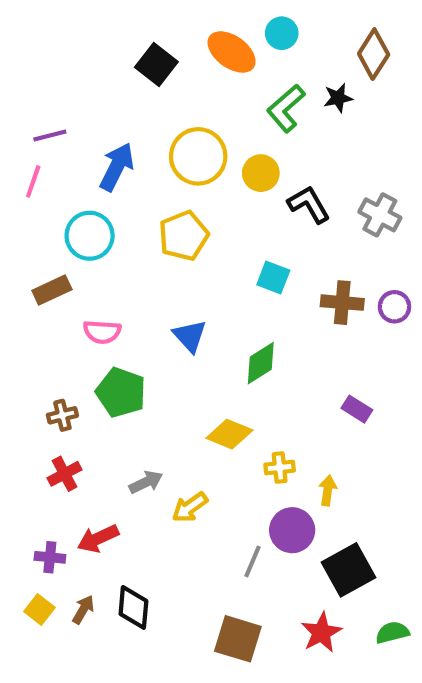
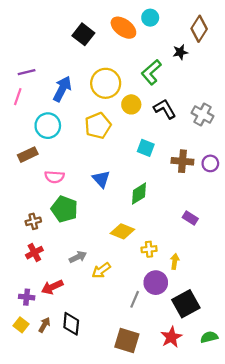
green L-shape: (286, 108) -> (151, 72), moved
yellow circle: (261, 173) -> (131, 104), moved

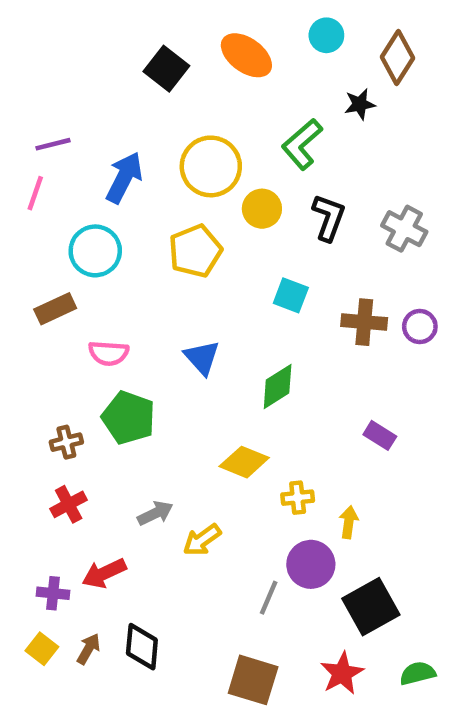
cyan circle: (150, 18) -> (326, 35), moved
black L-shape: (165, 109) -> (329, 218), turned 50

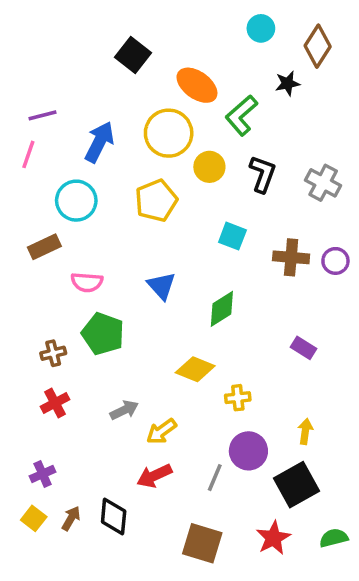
orange ellipse: (246, 55) -> (197, 85), moved
yellow arrow: (349, 522) -> (305, 431), moved
red arrow: (104, 573) -> (154, 476), moved
purple cross: (53, 593) -> (43, 474), turned -30

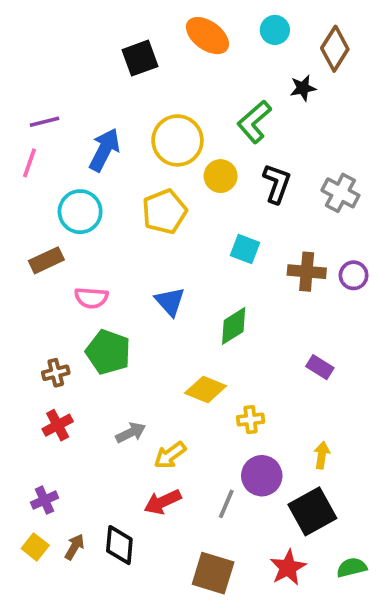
black square: (133, 55) -> (140, 58), turned 32
orange ellipse: (197, 85) -> (207, 36), moved

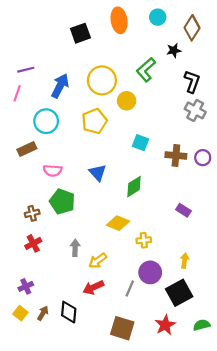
orange ellipse: (207, 36) -> (119, 20), turned 45
black L-shape: (277, 184) -> (192, 81), moved
gray arrow: (131, 433) -> (75, 248), turned -63

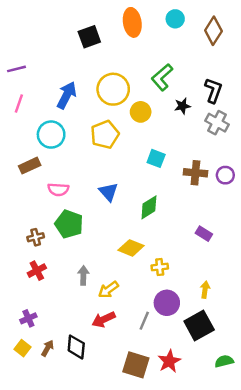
black star: (174, 50) -> (182, 106), moved
purple line: (26, 70) -> (17, 69), moved
red star: (165, 325) -> (169, 361), moved

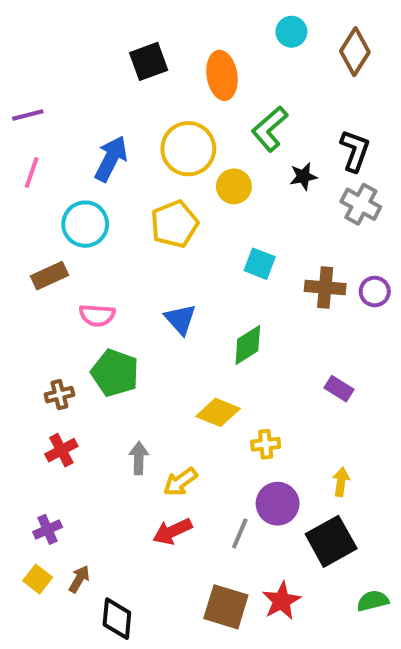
orange ellipse: (132, 22) -> (222, 75), moved
black diamond: (76, 347) -> (117, 619), moved

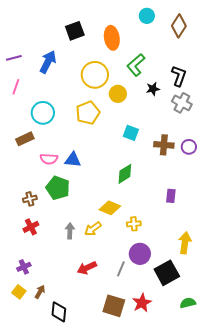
blue arrow: (111, 159) -> (48, 62), moved
blue triangle: (180, 319) -> (73, 160), moved, turned -42
purple rectangle: (339, 389) -> (171, 196), turned 64
yellow arrow: (180, 482) -> (93, 229), moved
yellow arrow: (341, 482) -> (185, 243), moved, size x1.5

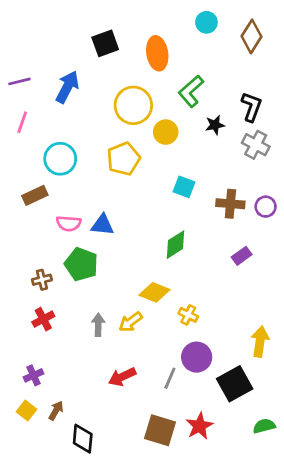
purple rectangle: (171, 196) -> (242, 256), moved, turned 48
yellow cross: (134, 224) -> (188, 315), turned 32

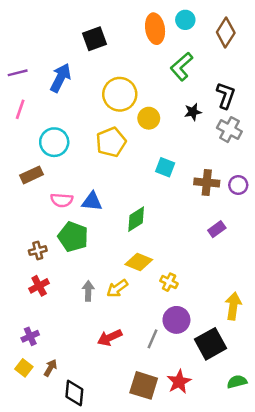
orange ellipse: (157, 53) -> (155, 29), moved
green L-shape: (191, 91) -> (182, 67), moved
green diamond: (176, 245) -> (136, 219), moved

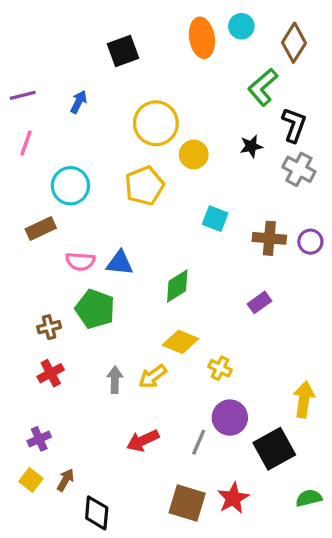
green L-shape: (182, 67) -> (263, 87), moved
blue arrow: (60, 78) -> (79, 102), size x0.6
purple rectangle: (217, 229) -> (259, 302), moved

